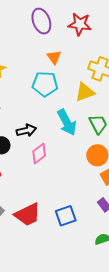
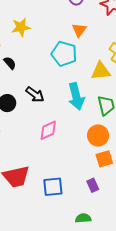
black arrow: (26, 130) -> (35, 95), turned 36
pink diamond: (39, 154) -> (48, 130), moved

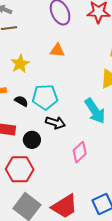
orange triangle: (79, 30) -> (57, 50), moved, turned -42
cyan pentagon: (64, 54) -> (45, 97), moved

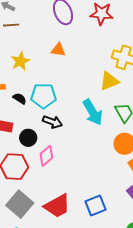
pink diamond: (80, 152) -> (46, 156), moved

